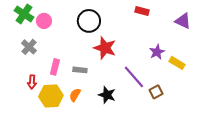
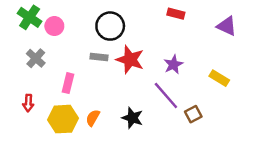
purple star: (157, 52) -> (173, 64), moved
gray rectangle: (80, 70) -> (99, 57), moved
red arrow: (32, 82) -> (28, 103), moved

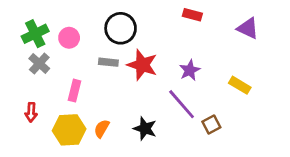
green cross: (30, 17) -> (35, 34), moved, turned 30
pink circle: (54, 26) -> (69, 38), moved

